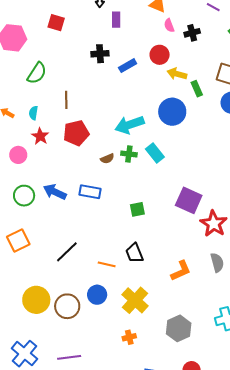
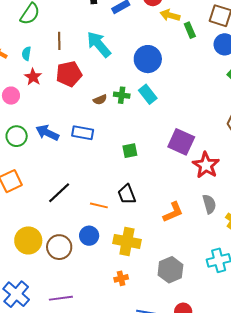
blue circle: (172, 112) -> (148, 59), moved
cyan arrow: (129, 125) -> (99, 44), moved, turned 68
yellow cross: (135, 300) -> (127, 241), turned -32

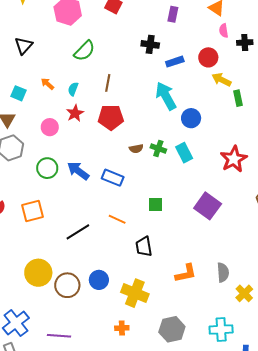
cyan arrow: (99, 44) -> (166, 96), moved
blue circle: (148, 59) -> (191, 118), size x0.7
red star: (206, 165) -> (234, 159), moved
orange line: (99, 205) -> (117, 219), moved

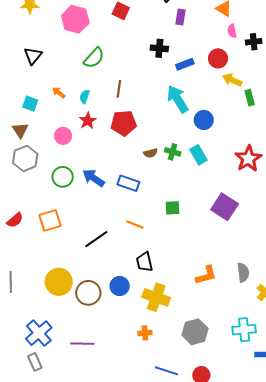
black trapezoid: (144, 247) -> (144, 262), moved

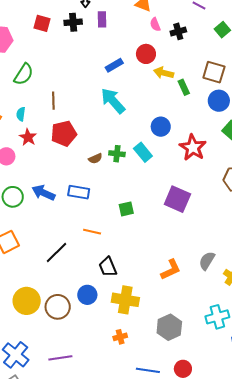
black cross: (159, 48) -> (73, 22), moved
blue circle: (204, 120) -> (161, 127), moved
gray semicircle: (243, 273) -> (207, 261), turned -132

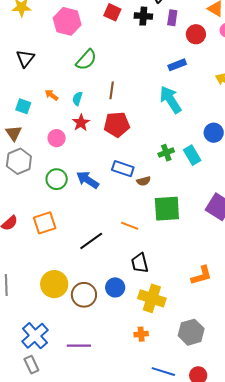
red circle: (146, 54) -> (196, 34), moved
green cross: (117, 154) -> (166, 153), turned -35
brown semicircle: (95, 159) -> (144, 181), moved
blue rectangle: (79, 192) -> (123, 169), moved
green square: (126, 209) -> (167, 209), size x1.8

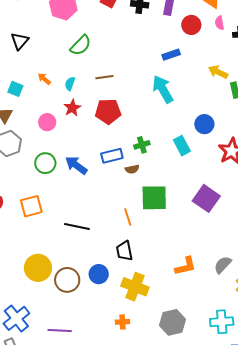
brown line: (112, 90) -> (104, 77), turned 72
green cross: (166, 153) -> (142, 145), moved
blue rectangle: (123, 169) -> (112, 156), turned -35
orange line: (130, 226) -> (128, 217), moved, turned 48
black line: (91, 241) -> (77, 226), turned 45

